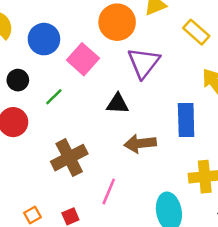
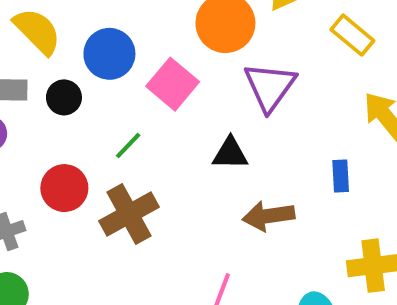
black circle: (18, 80) -> (64, 97), moved
blue rectangle: (186, 120) -> (341, 176), size x0.6
brown cross: (69, 158) -> (129, 214), moved

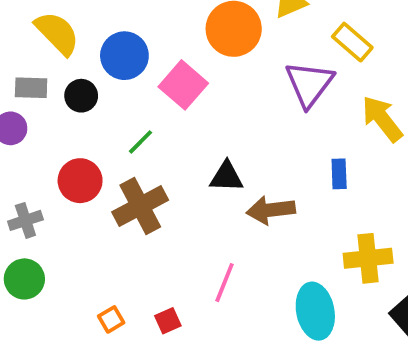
purple triangle: (270, 87) -> (309, 84), moved
black triangle: (230, 153) -> (226, 177), moved

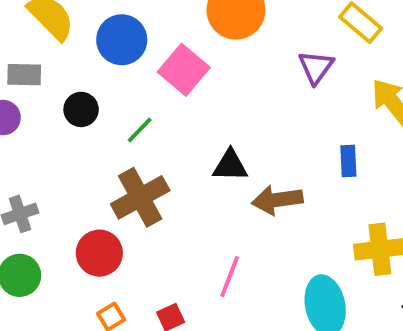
purple triangle: (309, 84) -> (316, 67), size x0.7
black circle: (81, 96) -> (81, 109), moved
red circle: (80, 181) -> (99, 253), moved

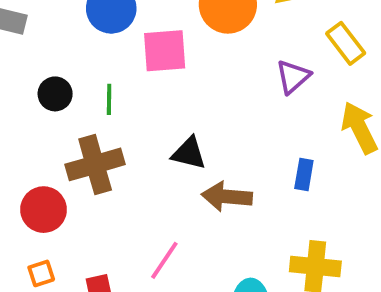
pink square: (184, 70) -> (165, 51), turned 33
black circle: (81, 109) -> (55, 94), moved
green line: (140, 130) -> (109, 99), turned -56

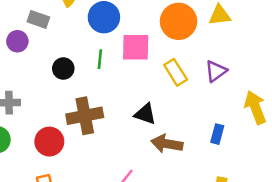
yellow rectangle: (346, 43) -> (176, 72), moved
green line: (109, 99) -> (100, 59), moved

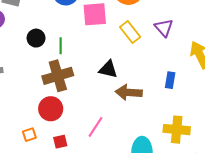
green line: (100, 59) -> (61, 46), moved
purple triangle: (216, 71) -> (164, 28), turned -30
red circle: (49, 142) -> (51, 109), moved

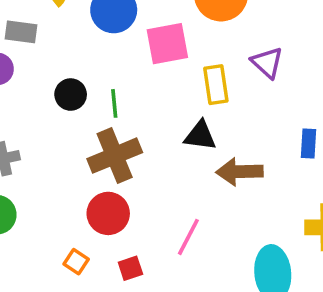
purple triangle: (164, 28) -> (267, 63), moved
yellow rectangle: (130, 32) -> (216, 85), moved, turned 35
orange square: (29, 135) -> (76, 262), turned -32

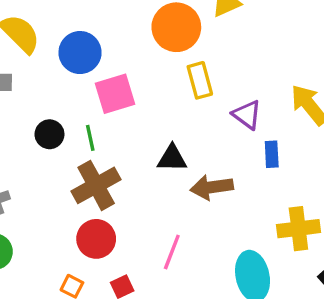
pink square: (167, 44) -> (115, 94), moved
purple triangle: (267, 63) -> (247, 115), moved
yellow rectangle: (216, 85) -> (200, 80), moved

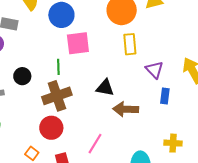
black circle: (49, 134) -> (22, 76), moved
yellow cross: (298, 229) -> (173, 143), size x0.7

